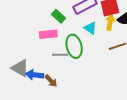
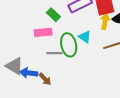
cyan triangle: (90, 28) -> (85, 37), moved

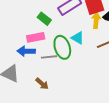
blue arrow: (29, 73) -> (26, 51), moved

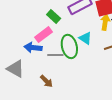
pink rectangle: (36, 37) -> (44, 35), turned -30

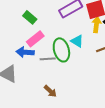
green rectangle: (54, 17) -> (30, 17), moved
brown arrow: (46, 81) -> (50, 91), moved

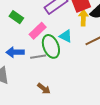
pink rectangle: (35, 39) -> (38, 31), moved

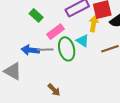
yellow arrow: (83, 18) -> (94, 24), moved
gray line: (38, 57) -> (45, 50), moved

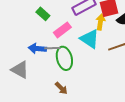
cyan triangle: (83, 41) -> (90, 39), size x1.5
green ellipse: (67, 49) -> (64, 58), moved

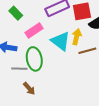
yellow arrow: (100, 22) -> (77, 37), moved
gray line: (52, 48) -> (19, 69), moved

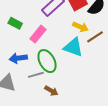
yellow arrow: (77, 37) -> (80, 27), turned 119
cyan triangle: (61, 41) -> (73, 47), moved

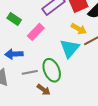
cyan triangle: (73, 47) -> (70, 48), turned 45
green ellipse: (47, 61) -> (52, 70), moved

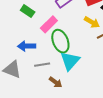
cyan triangle: (70, 48) -> (70, 61), moved
green ellipse: (52, 70) -> (60, 41), moved

